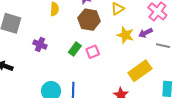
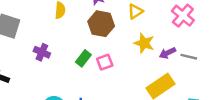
purple arrow: (146, 33) -> (167, 53), moved

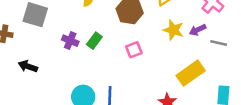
purple arrow: (167, 53) -> (198, 30), moved
green rectangle: (83, 58) -> (94, 41), moved

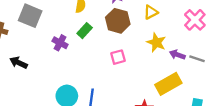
purple arrow: (198, 30) -> (177, 55), moved, turned 40
green rectangle: (94, 41) -> (85, 31), moved

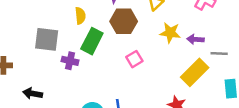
gray square: (30, 16) -> (47, 39), moved
green rectangle: (85, 31) -> (92, 41), size x1.5
gray line: (197, 59) -> (219, 54), moved

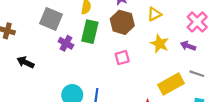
purple arrow: (195, 39) -> (188, 46), moved
green rectangle: (92, 41) -> (90, 32), turned -30

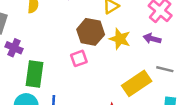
brown hexagon: (122, 22) -> (91, 32), moved
green rectangle: (90, 32) -> (34, 74), moved

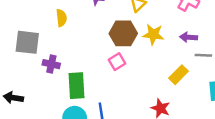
purple arrow: (152, 39) -> (189, 37), moved
yellow rectangle: (137, 83) -> (179, 75), size x0.7

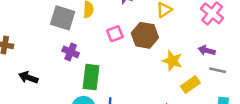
yellow star: (153, 34) -> (172, 61), moved
gray square: (27, 42) -> (63, 18), moved
pink square: (117, 62) -> (115, 34), moved

